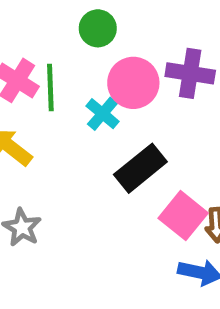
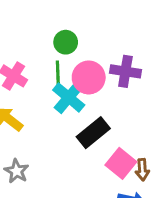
green line: (50, 88) -> (58, 76), moved
cyan cross: (103, 114) -> (69, 97), size x1.5

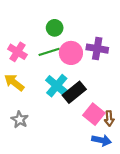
green line: (58, 76) -> (49, 52), turned 75
cyan cross: (69, 97) -> (57, 86), moved

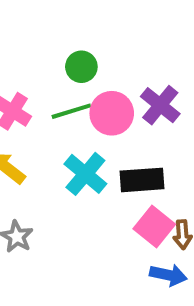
purple cross: (97, 49) -> (160, 105), turned 30
black rectangle: (74, 92) -> (142, 180), moved, turned 35

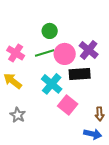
black rectangle: (142, 180) -> (80, 74), moved
pink square: (154, 226) -> (68, 105), moved

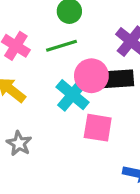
pink circle: (65, 54) -> (91, 76), moved
pink square: (68, 105) -> (98, 128), turned -30

